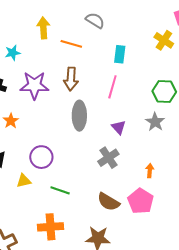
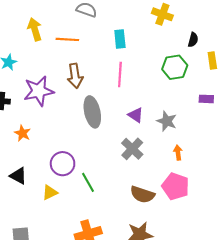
gray star: (155, 122) -> (167, 121), moved
green line: (60, 190) -> (88, 182), moved, turned 54

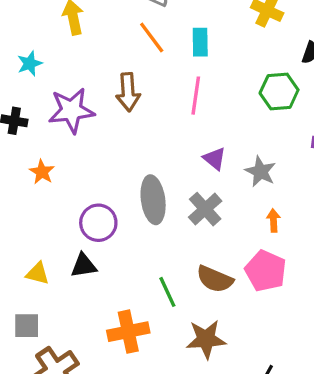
orange line: (67, 39) -> (152, 37), moved, turned 45
gray ellipse: (92, 112) -> (153, 200), moved
black triangle: (18, 176) -> (84, 266), moved, turned -42
green line: (88, 182) -> (167, 292), moved
yellow triangle: (50, 192) -> (38, 273), moved, turned 35

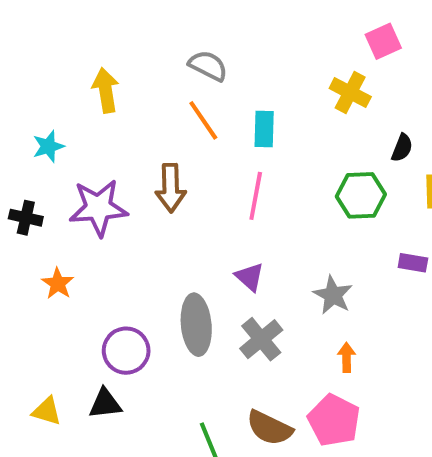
purple triangle: (215, 159) -> (250, 277), moved

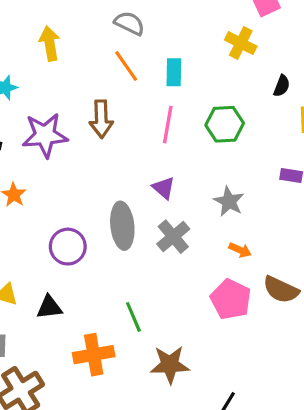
green hexagon: (361, 195) -> (225, 124), moved
orange arrow: (347, 357) -> (240, 250), turned 115
black triangle: (105, 404) -> (49, 307), moved
brown semicircle: (269, 428) -> (281, 290), moved

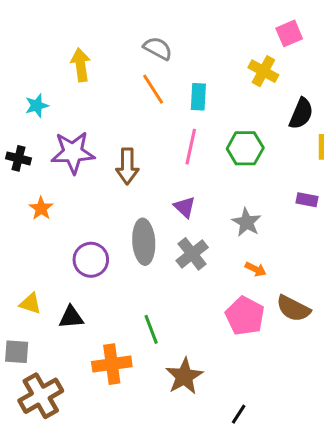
black semicircle: (282, 86) -> (301, 114), size x1.5
brown arrow: (101, 119) -> (127, 166), moved
brown star: (170, 365) -> (184, 376), turned -30

